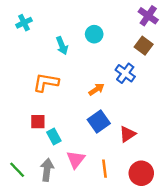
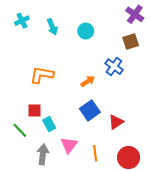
cyan arrow: (62, 46) -> (52, 27), moved
brown square: (144, 46) -> (131, 42), turned 35
green line: (17, 170) -> (20, 130), moved

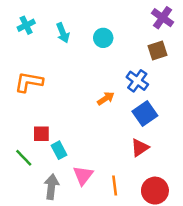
orange L-shape: (42, 75) -> (29, 82), moved
blue square: (90, 110) -> (145, 114), moved

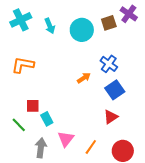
cyan cross: (26, 25) -> (21, 20), size x1.5
cyan circle: (103, 38) -> (82, 30), size x1.5
brown square: (157, 50) -> (109, 23), moved
orange line: (115, 186) -> (91, 147), turned 42

